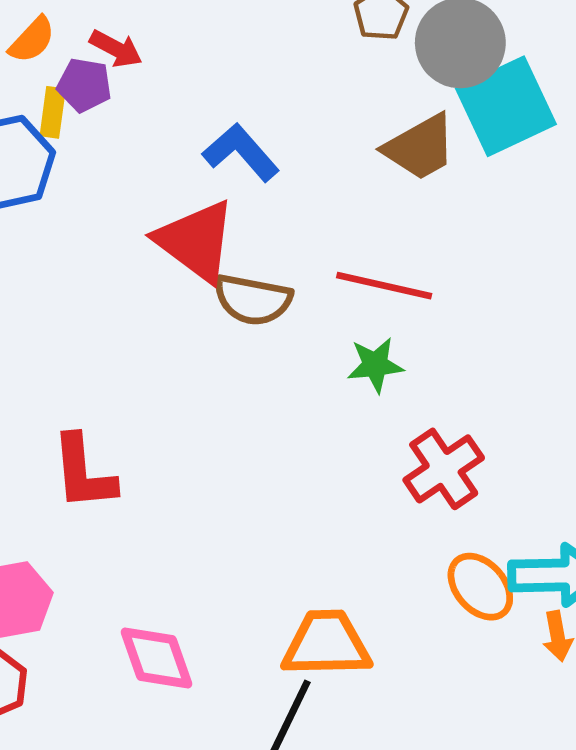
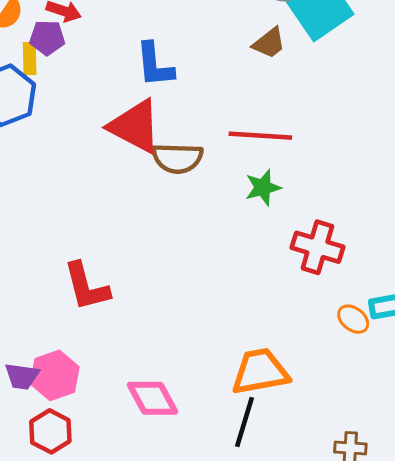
brown trapezoid: (420, 147) -> (269, 43), size x0.7
blue L-shape: (241, 152) -> (155, 65), turned -135
red cross: (444, 469) -> (317, 247), turned -30
orange ellipse: (480, 587) -> (353, 319), size x0.7

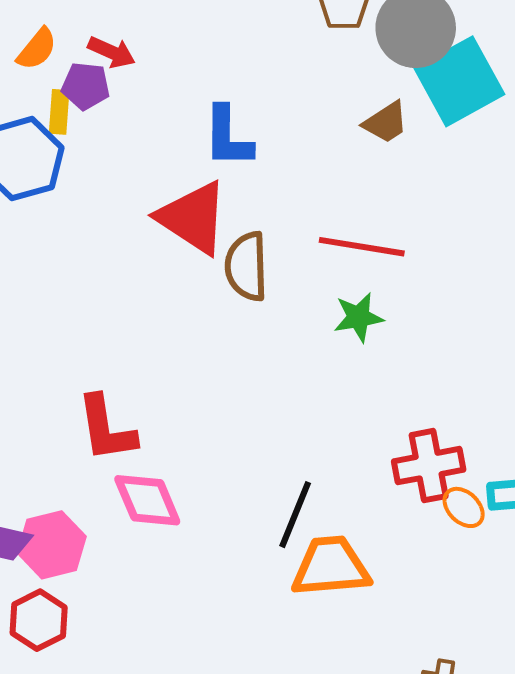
brown semicircle: (177, 158) -> (246, 266), turned 81
red cross: (317, 247) -> (429, 466), moved, turned -33
pink diamond: (153, 398) -> (147, 500), moved
black line: (245, 422) -> (295, 515), moved

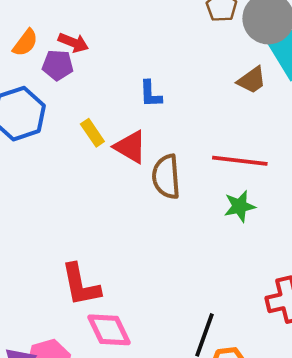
yellow rectangle: (59, 112) -> (92, 133), moved, turned -36
blue L-shape: (228, 137) -> (151, 94), size x0.7
red triangle: (193, 218) -> (130, 147), size x0.7

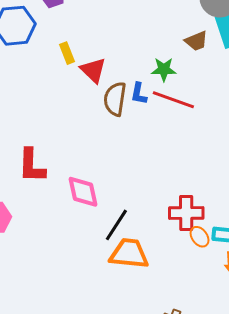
blue L-shape: (151, 94) -> (139, 94), moved
green star: (240, 206) -> (164, 69), moved
pink diamond: (109, 330) -> (83, 192), moved

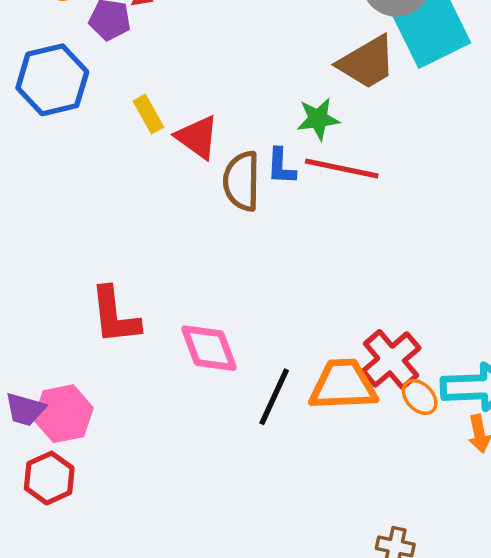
brown trapezoid: (196, 41) -> (367, 62), size x1.5
red cross: (186, 213) -> (391, 360), turned -32
orange trapezoid: (129, 254) -> (343, 385), moved

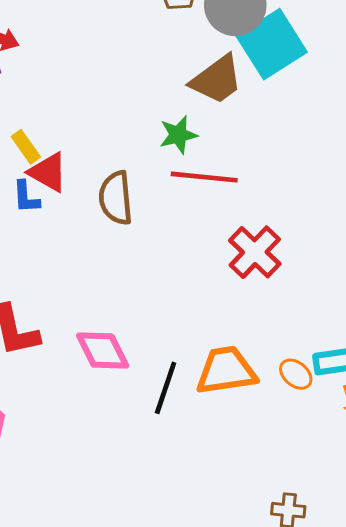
red triangle: (197, 137) -> (48, 172), moved
blue L-shape: (281, 166) -> (26, 197), moved
red cross: (391, 360) -> (255, 252), moved

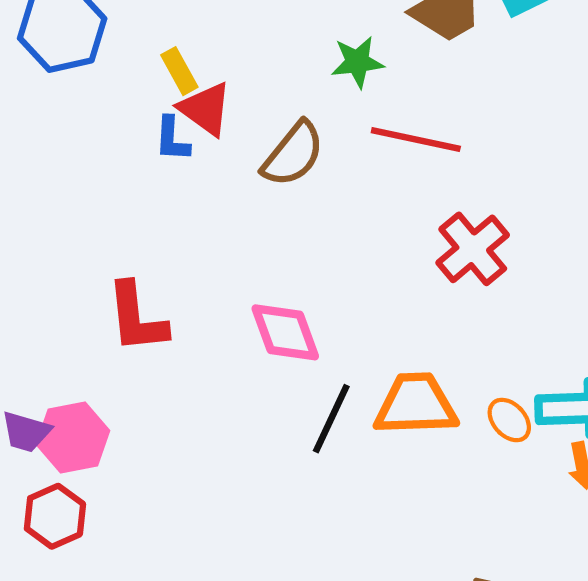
green star: (178, 135) -> (357, 62), moved
brown semicircle: (116, 198) -> (293, 154), turned -142
pink diamond: (103, 351) -> (285, 332), moved

